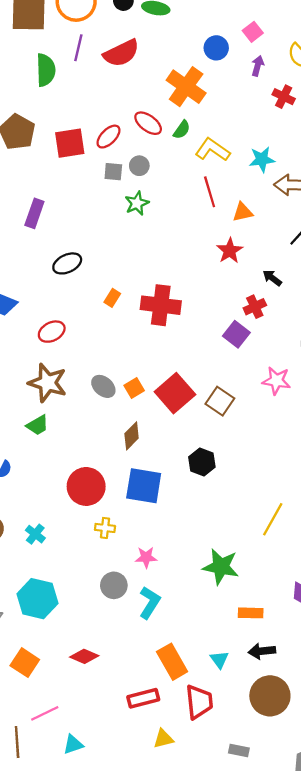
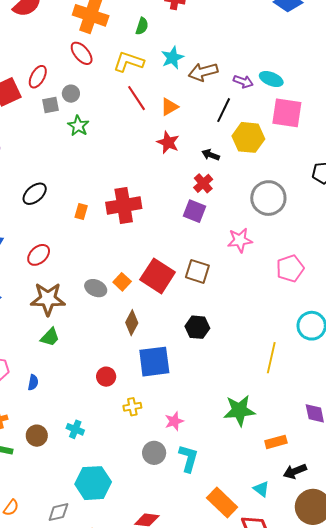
red ellipse: (148, 123) -> (82, 53), moved, turned 30
green semicircle: (182, 130) -> (142, 26), moved
red circle: (86, 486) -> (106, 377), size x0.6

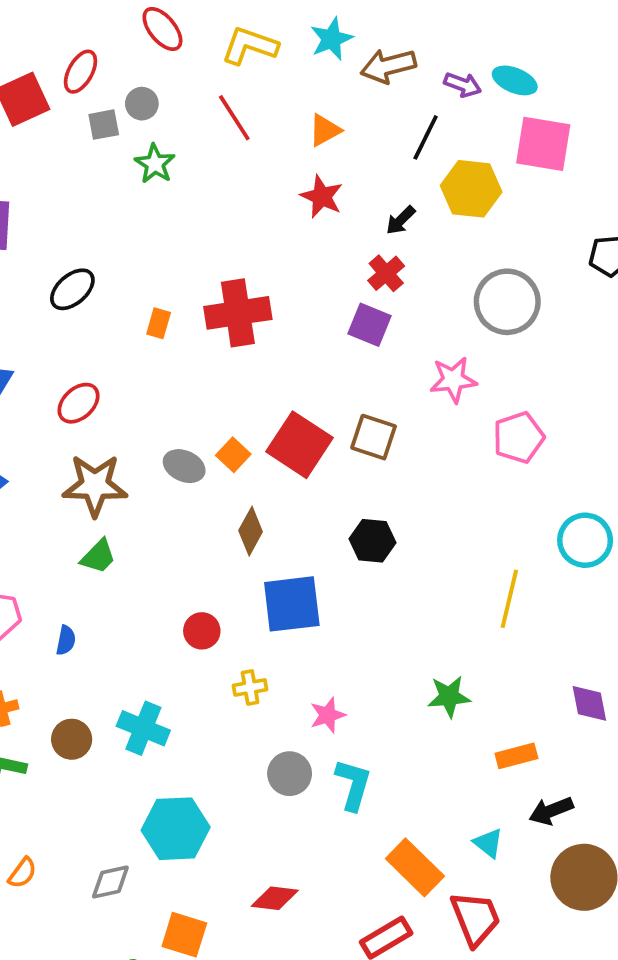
red line: (137, 98) -> (234, 118), moved
black arrow: (211, 155) -> (401, 220), turned -66
pink pentagon: (290, 268) -> (519, 437), moved
green star: (239, 410) -> (449, 697), size x0.7
cyan cross: (75, 429) -> (143, 728), size x1.5

